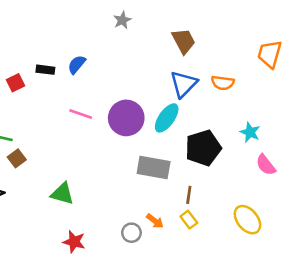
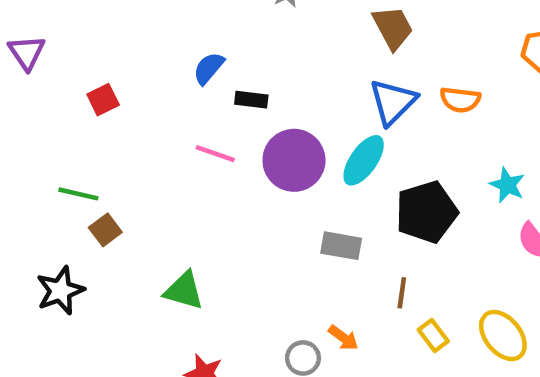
black rectangle: (45, 70) -> (251, 100), moved
gray rectangle: (154, 167) -> (341, 246), size x0.7
yellow rectangle: (189, 220) -> (433, 336), moved

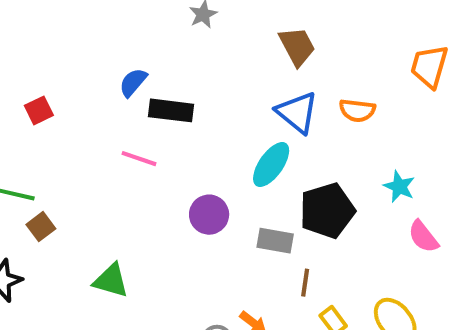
black rectangle: (251, 100) -> (171, 110), size x1.5
blue triangle: (393, 102) -> (297, 112), turned -36
purple circle: (294, 160) -> (209, 215), moved, size x0.7
gray rectangle: (341, 246) -> (275, 241), moved

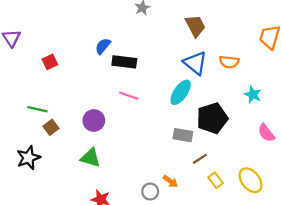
pink line: (139, 159) -> (129, 96), moved
cyan star: (399, 187) -> (253, 95), moved
purple circle: (209, 215) -> (94, 120), moved
brown line: (305, 283) -> (200, 159), turned 49

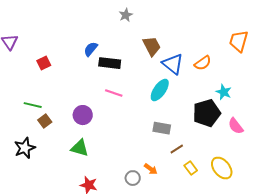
brown trapezoid: (195, 26) -> (152, 46), moved
orange semicircle: (229, 62) -> (203, 63), turned -42
black pentagon: (212, 118) -> (207, 113), moved

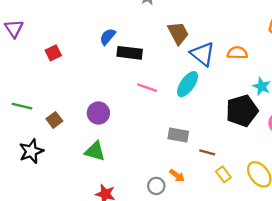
orange semicircle: (203, 63) -> (237, 53), turned -144
pink line: (114, 93) -> (147, 88), moved
green line: (33, 105) -> (22, 106), moved
gray rectangle: (162, 128) -> (178, 135), moved
brown line: (177, 149) -> (207, 152), turned 48

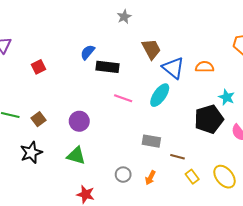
brown square: (54, 120) -> (38, 119), moved
black star: (31, 151) -> (31, 153), moved
orange arrow: (177, 176) -> (150, 178), turned 80
gray circle: (156, 186) -> (123, 175), moved

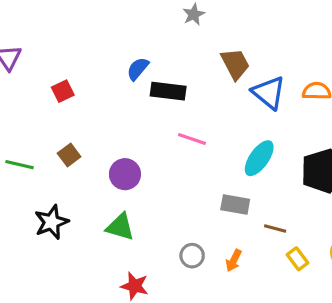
cyan ellipse: (160, 95) -> (259, 158), moved
brown square: (38, 119) -> (69, 155), moved

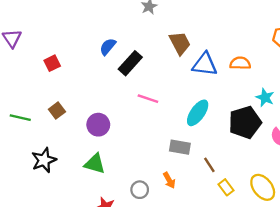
black rectangle: (168, 91) -> (130, 63), turned -55
blue triangle: (269, 93) -> (205, 64), turned -32
brown line: (275, 228) -> (209, 165), turned 42
gray circle: (192, 256) -> (140, 190), moved
orange arrow: (234, 260) -> (169, 180), moved, turned -56

